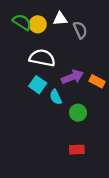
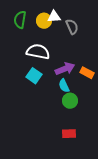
green semicircle: (22, 22) -> (20, 20), turned -114
yellow circle: (38, 24) -> (44, 21), moved
cyan semicircle: (56, 97) -> (64, 86), moved

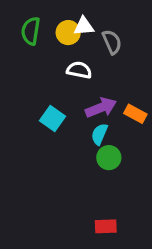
white semicircle: (38, 52) -> (79, 70), moved, size x0.7
cyan semicircle: (64, 86) -> (99, 134), turned 48
red rectangle: (69, 134) -> (106, 226), moved

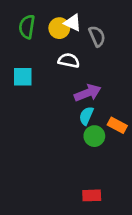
white triangle: (84, 26) -> (73, 23), turned 30
orange rectangle: (135, 114) -> (117, 125), moved
cyan square: (53, 118) -> (23, 77), moved, turned -35

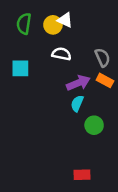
gray semicircle: (97, 36) -> (103, 58), moved
orange rectangle: (117, 125) -> (105, 80), moved
green circle: (94, 136) -> (94, 125), moved

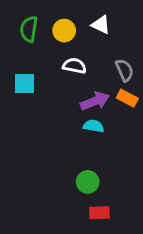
white triangle: (65, 20) -> (101, 25), moved
cyan semicircle: (77, 103) -> (94, 126), turned 77
green circle: (94, 125) -> (88, 182), moved

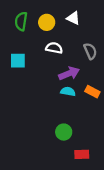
orange rectangle: (127, 98) -> (92, 92), moved
red rectangle: (99, 213) -> (82, 154), moved

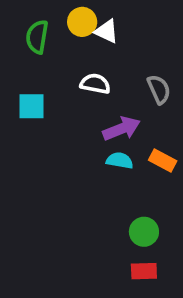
white triangle: (73, 18) -> (106, 31), moved
yellow circle: (47, 22) -> (82, 22), moved
green circle: (64, 132) -> (144, 232), moved

